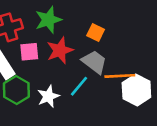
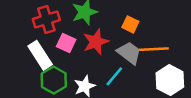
pink square: (29, 52) -> (66, 43), turned 30
orange line: (120, 76) -> (154, 49), moved

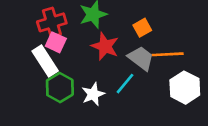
orange square: (130, 24) -> (142, 28), turned 35
red star: (96, 42) -> (105, 46), turned -30
pink square: (66, 43) -> (56, 42), moved

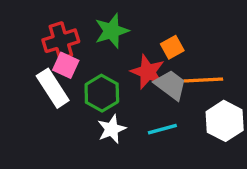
red star: (105, 46) -> (148, 72), moved
cyan line: (125, 84) -> (162, 129), moved, turned 35
green hexagon: (60, 88) -> (102, 93), moved

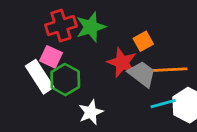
red cross: (61, 41) -> (61, 26), moved
green hexagon: (102, 93) -> (65, 80), moved
cyan line: (162, 129) -> (163, 104), moved

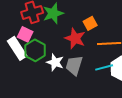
gray trapezoid: (142, 74) -> (74, 65), moved, turned -110
white star: (91, 112) -> (55, 62), moved, turned -30

